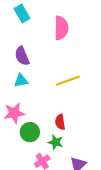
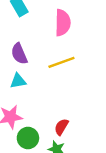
yellow line: (68, 81) -> (61, 62), moved
red semicircle: (60, 122) -> (61, 127), turned 40

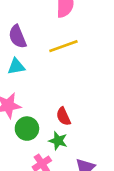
red semicircle: (61, 127) -> (63, 116), turned -56

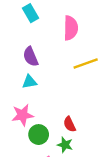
yellow line: (63, 46) -> (86, 63), moved

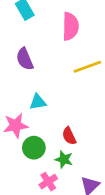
cyan triangle: (29, 82) -> (38, 102), moved

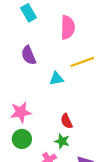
cyan triangle: (38, 102) -> (57, 79), moved
green circle: (34, 148) -> (22, 139), moved

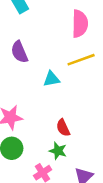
pink semicircle: (68, 27) -> (80, 24), moved

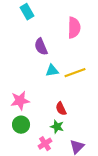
purple semicircle: (19, 52) -> (41, 47), moved
yellow line: (81, 60) -> (75, 73), moved

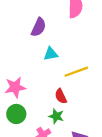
purple semicircle: (41, 47) -> (39, 27), turned -132
yellow line: (75, 73) -> (76, 72), moved

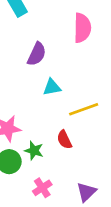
green star: (56, 116) -> (34, 151), moved

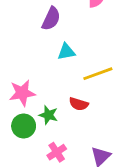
red semicircle: (64, 140) -> (79, 104), turned -48

